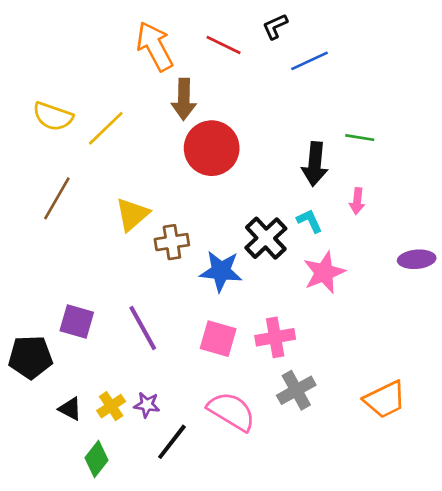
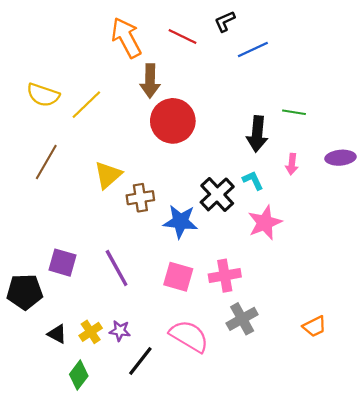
purple ellipse: (417, 259) -> (340, 158), moved
orange trapezoid: (385, 399) -> (315, 326), size x0.7

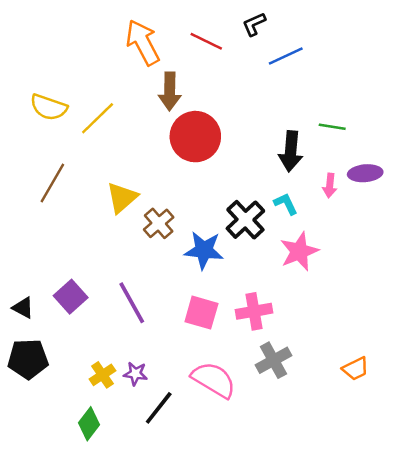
purple ellipse: (340, 158) -> (365, 173), moved
brown cross: (140, 198) -> (159, 223), turned -32
purple square: (62, 263) -> (71, 297), turned 32
black pentagon: (25, 292) -> (28, 359), moved
black triangle: (57, 334) -> (23, 308), moved

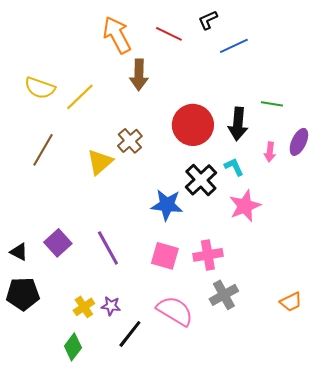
red circle: (195, 137) -> (193, 125), moved
purple ellipse: (365, 173) -> (299, 142), turned -60
brown cross: (159, 223) -> (130, 141), moved

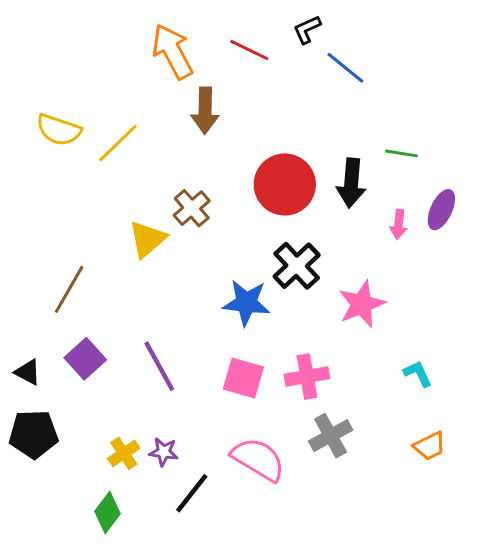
blue line: (234, 46) -> (345, 68), turned 64
brown line: (43, 150) -> (69, 289), moved
cyan L-shape: (234, 167) -> (418, 374), moved

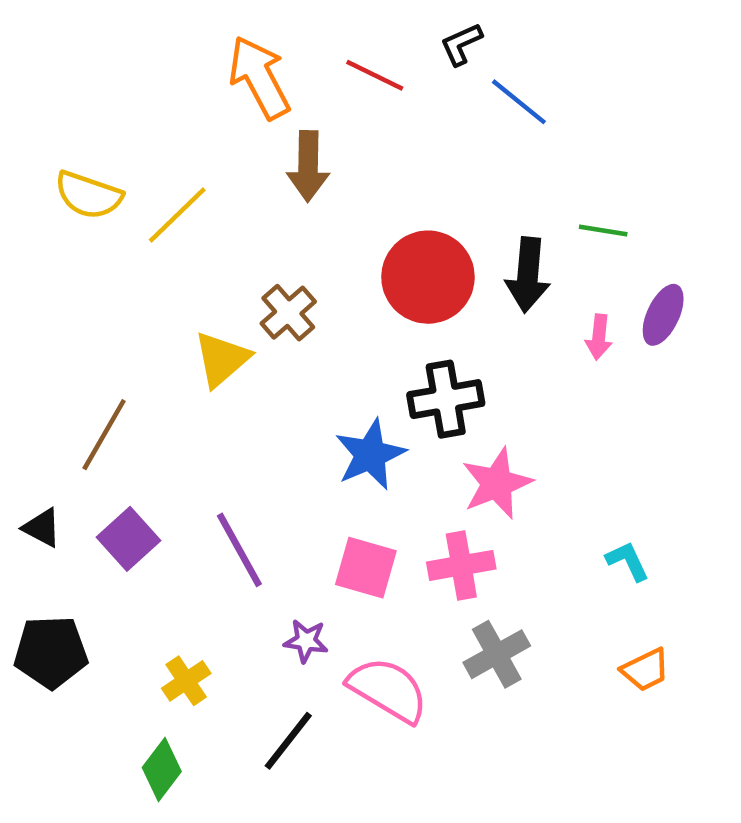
black cross: (297, 266) -> (446, 399), turned 33
blue star: (246, 303) -> (370, 455), turned -30
pink star: (362, 304) -> (497, 483), moved
black triangle: (28, 372) -> (42, 528), moved
purple star: (164, 452) -> (306, 641), moved

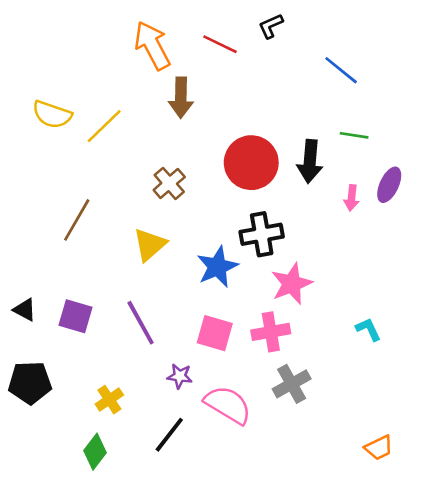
blue line: (519, 102) -> (341, 70), moved
yellow triangle: (222, 359) -> (150, 245), moved
brown line: (104, 435) -> (77, 220), moved
purple square: (128, 539) -> (75, 316), turned -32
orange trapezoid: (645, 670) -> (379, 448), moved

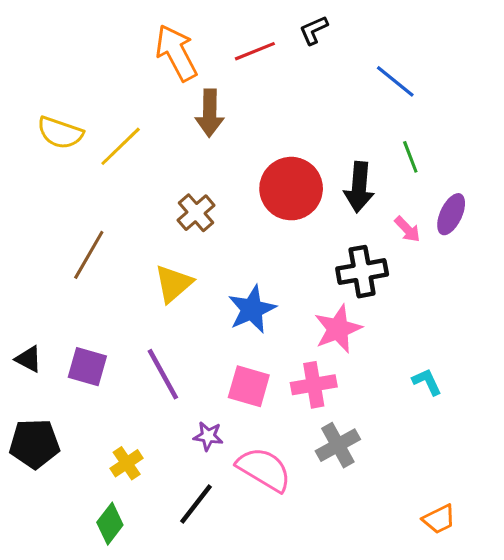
red line: (220, 44) -> (255, 51), turned -48
green line: (354, 135) -> (410, 157), turned 60
pink arrow: (351, 198) -> (407, 229), turned -50
black cross: (262, 234) -> (362, 272), moved

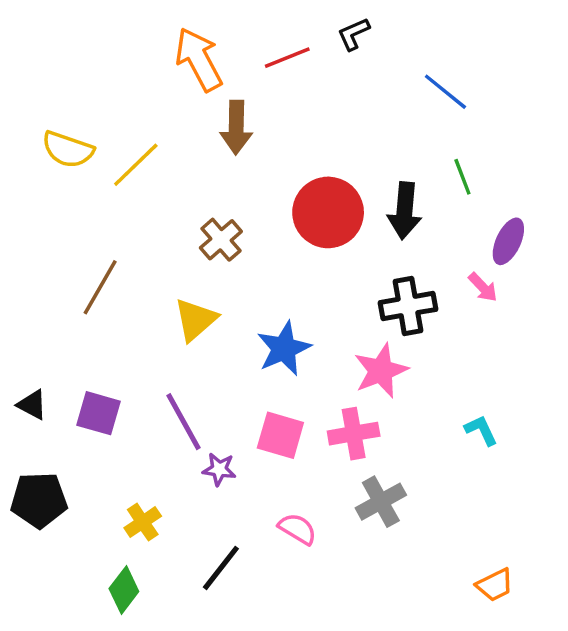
pink arrow: (407, 229) -> (483, 287), moved
purple star: (208, 436) -> (219, 469), moved
pink semicircle: (264, 469) -> (297, 529), size x0.6

